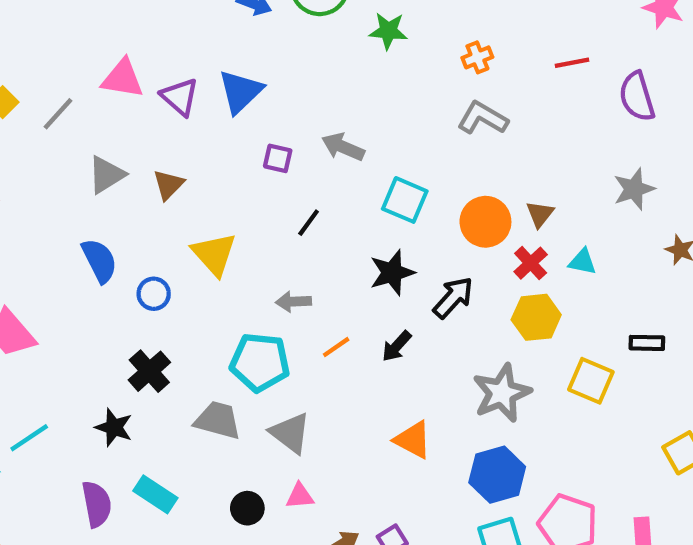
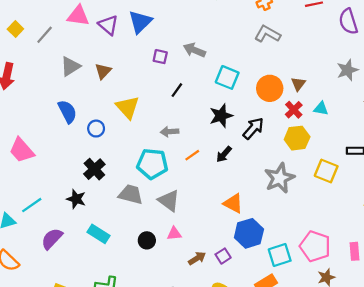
blue hexagon: (497, 475) -> (249, 233), moved
purple semicircle: (97, 504) -> (52, 239), moved, turned -125

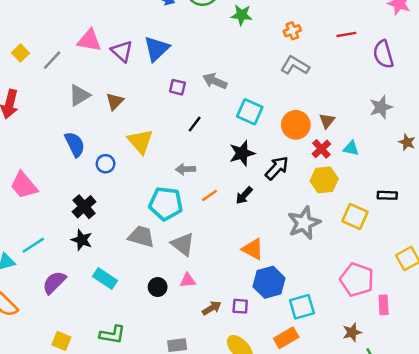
black cross: (94, 169) -> (84, 207), moved
pink pentagon: (315, 246) -> (357, 280), moved
purple square: (223, 256) -> (240, 306), turned 35

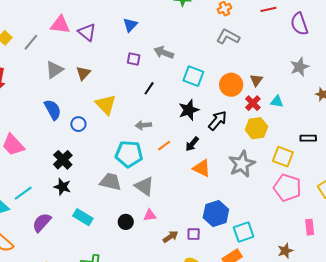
blue triangle: (157, 49) -> (130, 25), moved, size x0.7
orange triangle: (253, 249) -> (202, 168), moved
pink pentagon: (357, 280) -> (287, 188), moved

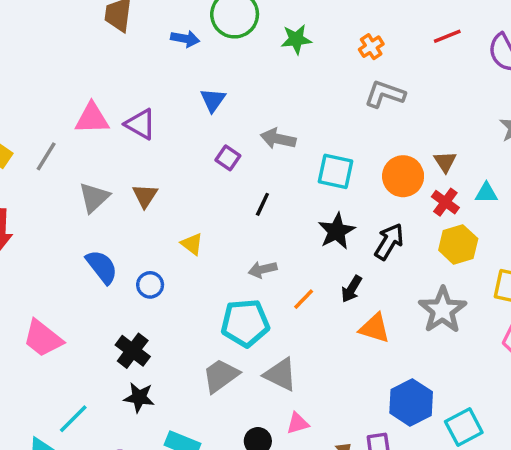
purple square: (134, 59) -> (228, 158), turned 32
yellow triangle: (106, 105) -> (192, 244), size x0.6
gray trapezoid: (110, 182) -> (221, 376), turned -40

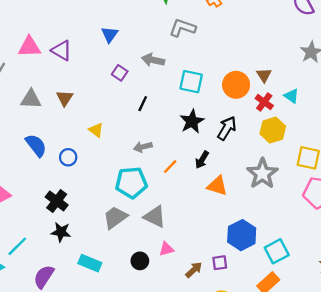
gray L-shape: (385, 94) -> (182, 28), moved
cyan triangle: (486, 193) -> (291, 96), turned 35
gray triangle: (94, 197) -> (31, 99), turned 45

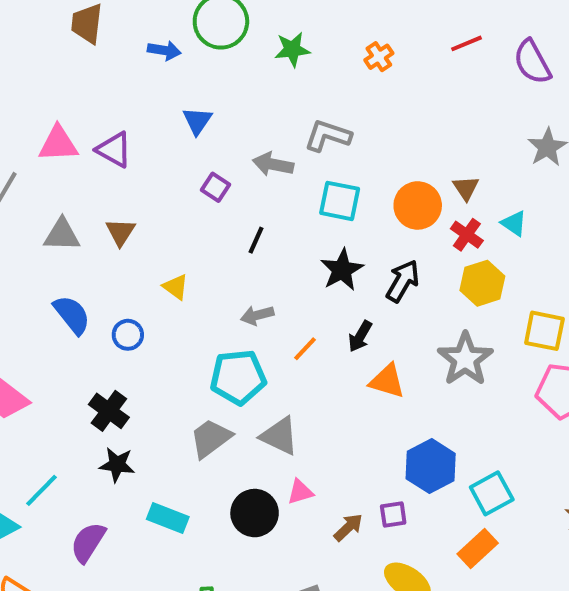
gray L-shape: (182, 28) -> (328, 136), moved
black circle: (140, 261) -> (255, 513), size x1.5

